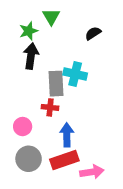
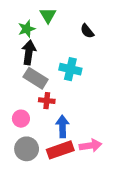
black semicircle: (93, 33) -> (87, 31), turned -96
gray rectangle: (56, 84) -> (36, 78), moved, turned -55
pink arrow: (92, 172) -> (91, 145), moved

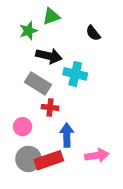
green triangle: (48, 15) -> (51, 16), turned 42
black arrow: (29, 52) -> (49, 56), moved, turned 95
red rectangle: (60, 150) -> (49, 160), moved

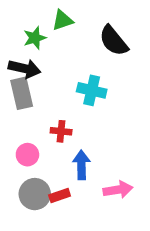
black semicircle: (93, 33) -> (114, 41), size x1.6
black arrow: (49, 56) -> (25, 68), moved
gray rectangle: (38, 83) -> (22, 93), moved, turned 45
red rectangle: (49, 160) -> (60, 195), size x0.6

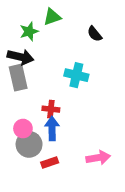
black semicircle: (114, 41) -> (95, 34), size x0.6
blue arrow: (81, 165) -> (52, 129), moved
gray circle: (35, 194) -> (29, 144), moved

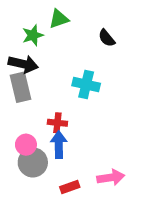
red rectangle: (50, 163) -> (70, 187), moved

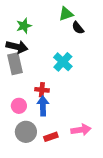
green triangle: (59, 19) -> (66, 14), moved
cyan cross: (86, 84) -> (63, 62), turned 30
gray circle: (33, 162) -> (26, 132), moved

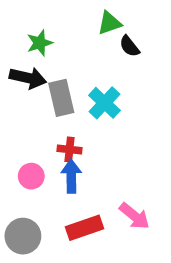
gray rectangle: (15, 64) -> (61, 98), moved
pink arrow: (81, 130) -> (134, 216), turned 48
gray circle: (26, 132) -> (23, 236), moved
red rectangle: (51, 137) -> (85, 228), size x1.5

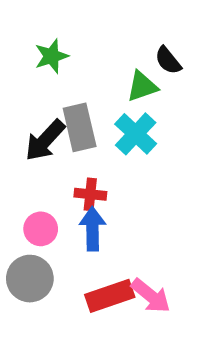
green triangle: (110, 23) -> (142, 86), moved
black arrow: (28, 78) -> (45, 140), moved, turned 120
pink arrow: (134, 216) -> (151, 296), moved
gray circle: (23, 236) -> (30, 279), moved

